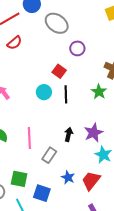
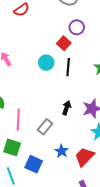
purple circle: (77, 48) -> (77, 27), moved
pink line: (29, 138) -> (18, 120), moved

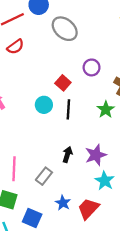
purple circle: (77, 27) -> (92, 67), moved

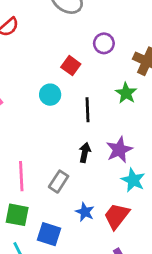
black line: (68, 109) -> (87, 110), moved

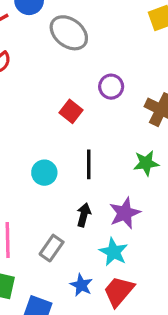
green star: (126, 93) -> (146, 163), moved, turned 30
cyan circle: (50, 95) -> (44, 173), moved
cyan star: (133, 180) -> (114, 252), moved

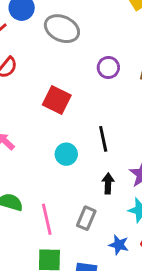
red square: (71, 111) -> (57, 100), moved, size x1.4

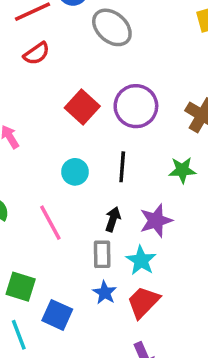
purple circle: (108, 68) -> (136, 106), moved, size x1.6
gray rectangle: (86, 218) -> (102, 254), moved, turned -40
pink line: (47, 219) -> (50, 223), moved, turned -32

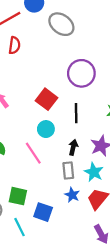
red semicircle: (36, 54) -> (14, 45), turned -42
red square: (82, 107) -> (47, 99), moved
cyan circle: (75, 172) -> (46, 129), moved

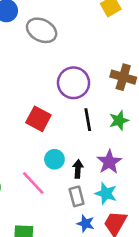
black line: (76, 113) -> (88, 120), moved
cyan circle: (46, 129) -> (54, 159), moved

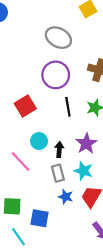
gray ellipse: (42, 30) -> (58, 38), moved
red square: (38, 119) -> (25, 106), turned 30

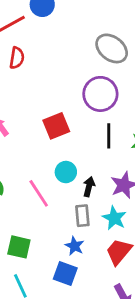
blue star: (66, 197) -> (75, 246), moved
blue square: (39, 218) -> (65, 273), moved

